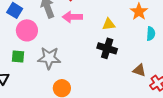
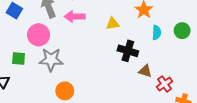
pink circle: (27, 30) -> (39, 35), moved
black cross: (107, 48) -> (128, 51), moved

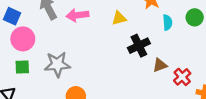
pink circle: (39, 35) -> (23, 39), moved
black cross: (128, 51) -> (139, 46), turned -36
brown triangle: (145, 71) -> (160, 65), turned -32

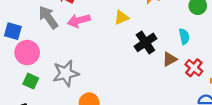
cyan semicircle: (167, 23) -> (184, 36), moved
green square: (22, 67) -> (31, 81), turned 35

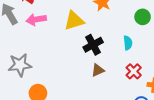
yellow triangle: (121, 18) -> (74, 21), size x1.5
brown triangle: (170, 59) -> (98, 70), moved

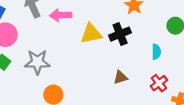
yellow triangle: (74, 21) -> (91, 34), moved
black cross: (93, 45) -> (120, 34), moved

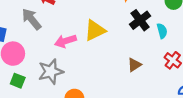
pink arrow: (61, 15) -> (65, 41), moved
black cross: (120, 34) -> (140, 20), moved

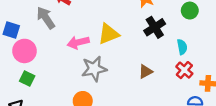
cyan semicircle: (162, 31) -> (182, 47), moved
gray star: (51, 72) -> (94, 69), moved

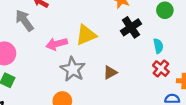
gray star: (94, 69) -> (73, 69), turned -30
brown triangle: (146, 72) -> (110, 72), moved

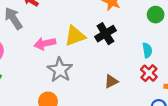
black cross: (131, 27) -> (105, 34), moved
brown triangle: (110, 72) -> (111, 81), moved

